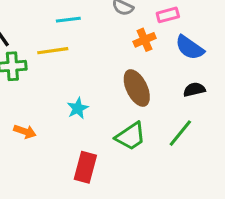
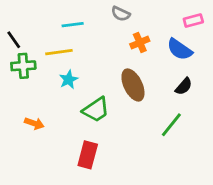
pink rectangle: (168, 15) -> (193, 21), moved
black semicircle: (194, 90) -> (184, 86), turned 144
cyan star: (78, 108) -> (69, 80), moved
green trapezoid: (131, 136) -> (96, 110), moved

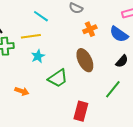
cyan line: (73, 25) -> (41, 16), turned 42
orange arrow: (34, 123) -> (22, 91), moved
red rectangle: (88, 155) -> (81, 111), moved

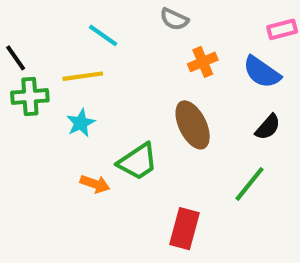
cyan star: (38, 56) -> (81, 123), moved
orange arrow: (22, 91) -> (95, 184), moved

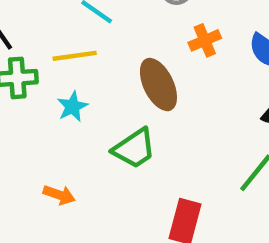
brown ellipse: (193, 125) -> (158, 85), moved
orange arrow: (95, 184) -> (59, 195), moved

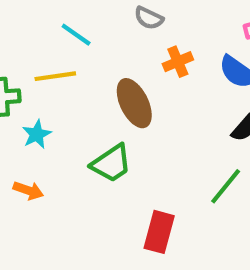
cyan star: (72, 107) -> (37, 134), moved
orange arrow: (59, 195) -> (28, 190), moved

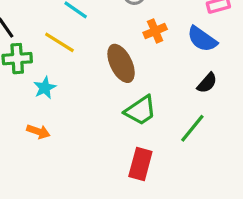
yellow line: (55, 76) -> (59, 42), turned 40
green trapezoid: (111, 163) -> (140, 110), moved

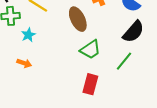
black semicircle: (207, 83) -> (133, 32), size x1.6

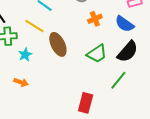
brown ellipse: (78, 19) -> (58, 44), moved
green trapezoid: (90, 50) -> (97, 54), moved

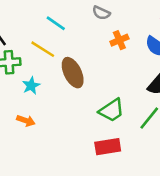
green trapezoid: (97, 54) -> (112, 110), moved
red rectangle: (86, 103) -> (108, 147), turned 66

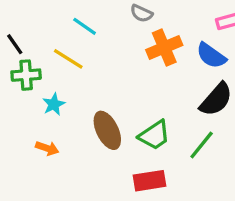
orange cross: (119, 40) -> (164, 47), size x1.5
brown ellipse: (73, 73) -> (107, 130), moved

